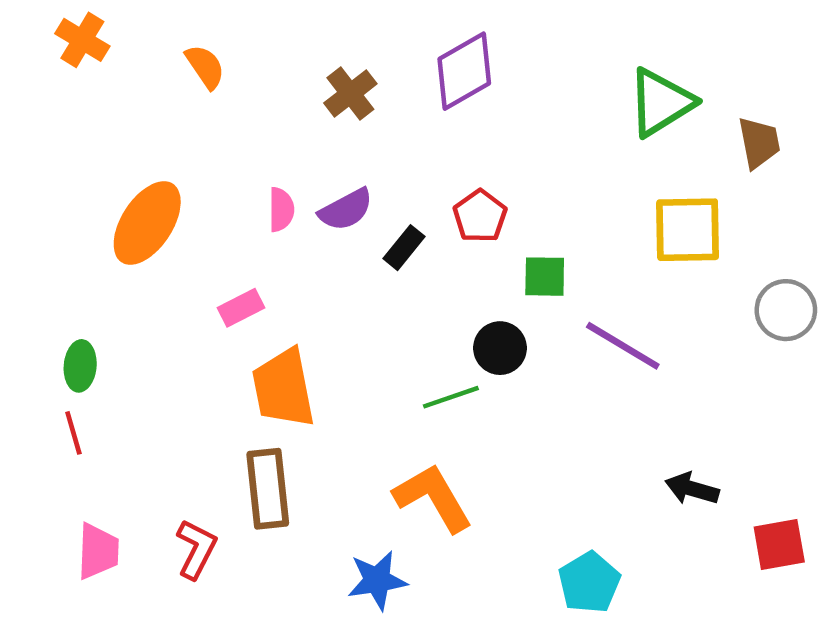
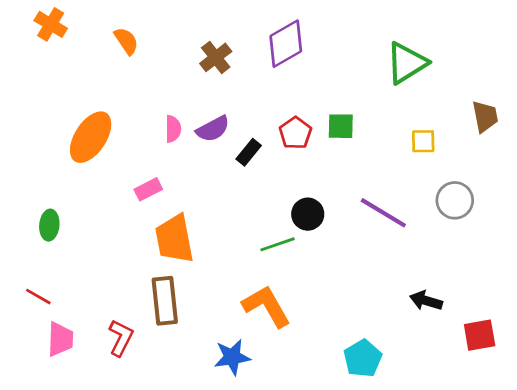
brown trapezoid: (759, 143) -> (485, 117), moved
yellow square: (688, 230) -> (423, 141), size x0.6
green square: (545, 277) -> (341, 126), moved
gray circle: (786, 310) -> (455, 200), moved
red line: (73, 433) -> (38, 297), moved, turned -44

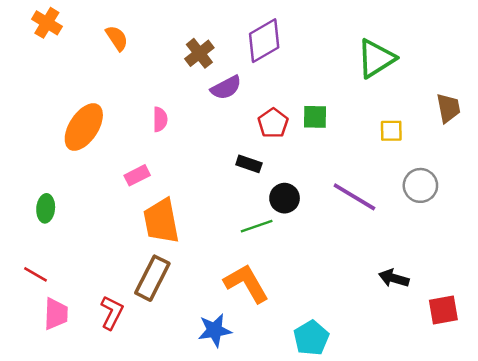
purple semicircle: (213, 129) -> (226, 88), moved
black rectangle: (249, 152) -> (249, 164), moved, turned 70
brown rectangle: (165, 301) -> (152, 278), turned 33
cyan pentagon: (363, 358) -> (311, 338), moved

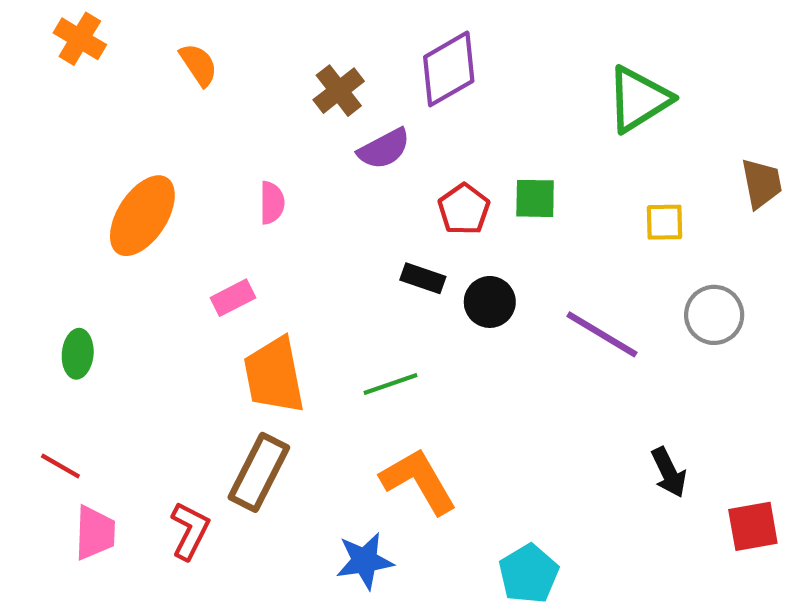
black circle: (285, 198) -> (490, 302), moved
green line: (257, 226) -> (391, 384), moved
black arrow: (394, 278) -> (669, 472), turned -132

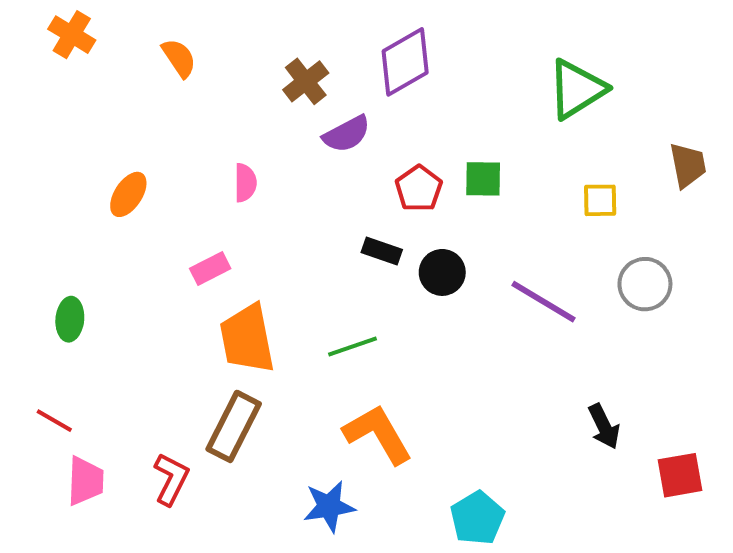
orange ellipse: (142, 216) -> (128, 194), size x0.6

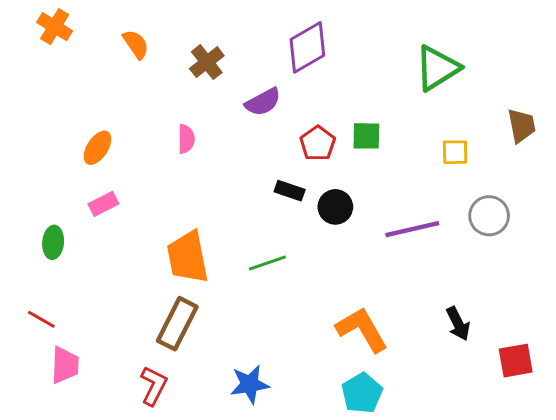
brown cross: (306, 81) -> (207, 62), moved
pink rectangle: (210, 269) -> (103, 204), moved
purple line: (544, 302) -> (412, 229), turned -44
orange L-shape: (378, 434) -> (362, 330), moved
red L-shape: (171, 479) -> (154, 386), moved

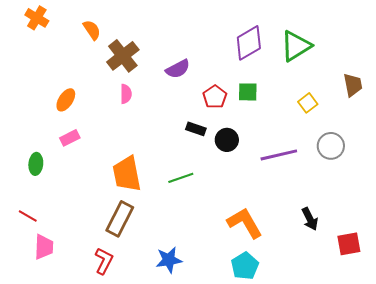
purple diamond: (307, 47) -> (249, 43), moved
brown cross: (207, 62) -> (123, 56), moved, size x1.4
yellow square: (455, 152) -> (308, 103), turned -36

